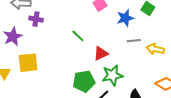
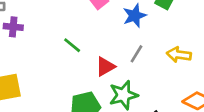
gray line: (134, 41) -> (137, 54), moved, turned -48

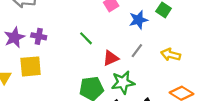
purple cross: (13, 27) -> (39, 36), moved

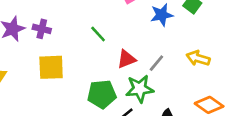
gray line: (137, 51) -> (156, 63), moved
yellow square: (31, 66) -> (51, 67), moved

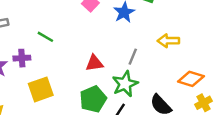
green line: (98, 34) -> (45, 37), moved
red triangle: (126, 59) -> (94, 63), moved, turned 30

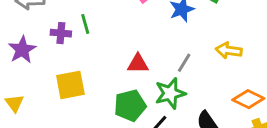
green line: (45, 37) -> (85, 24), turned 35
purple cross: (22, 58) -> (61, 33), moved

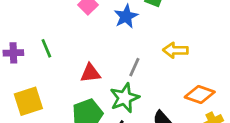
green line: (85, 24) -> (46, 48), moved

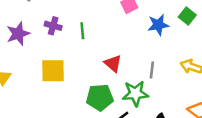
gray line: (134, 67) -> (152, 70), turned -35
red triangle: (90, 73) -> (113, 63), turned 30

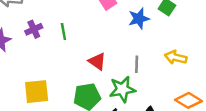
purple cross: (53, 26) -> (34, 29), turned -35
yellow square: (53, 71) -> (37, 92), moved

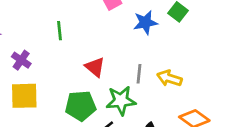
purple cross: (34, 29) -> (21, 60), moved, turned -35
yellow arrow: (176, 57) -> (169, 78), moved

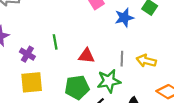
green line: (60, 31) -> (55, 42), moved
red triangle: (95, 67) -> (86, 56), turned -30

